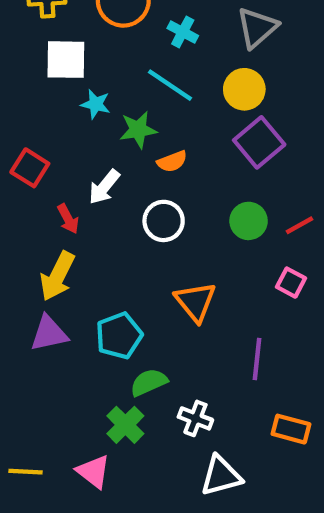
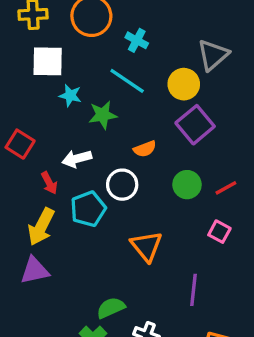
gray triangle: (257, 28) -> (213, 55), moved
orange semicircle: (172, 161) -> (145, 149), moved
white arrow: (104, 187) -> (77, 159), turned 36
cyan pentagon: (119, 336) -> (88, 209), moved

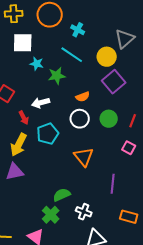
white circle: (122, 185) -> (80, 119), moved
red line: (226, 188) -> (133, 121), turned -40

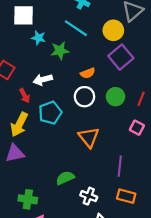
green cross: (51, 215) -> (28, 199), moved, turned -36
orange rectangle: (129, 217) -> (126, 196), moved

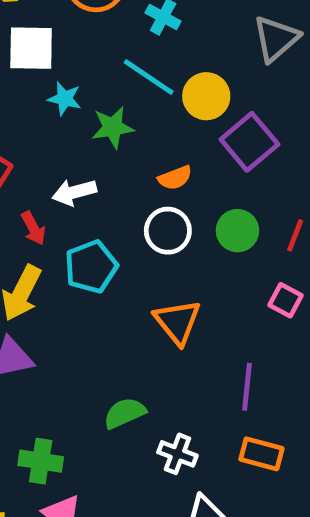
yellow circle: (113, 30) -> (206, 96), moved

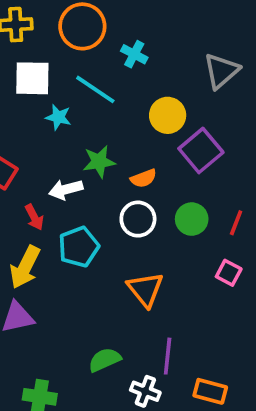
cyan line: (149, 77) -> (95, 89), moved
green star: (113, 127) -> (99, 162), moved
purple line: (247, 387) -> (168, 356), moved

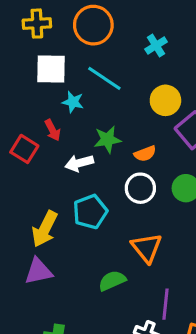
cyan cross: (134, 54) -> (156, 45), moved, turned 30
red arrow: (34, 217) -> (53, 130), moved
green semicircle: (105, 360) -> (112, 281), moved

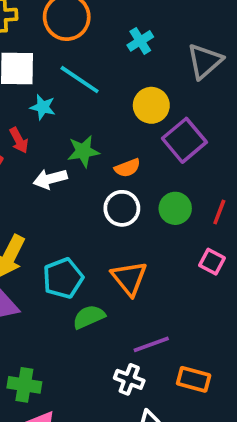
cyan pentagon: (90, 212) -> (63, 278), moved
purple line: (165, 304) -> (151, 344), turned 64

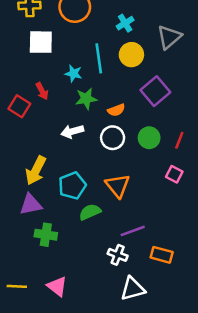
cyan line: (80, 80) -> (99, 58), moved, turned 48
yellow circle: (151, 105) -> (131, 55), moved
cyan star: (43, 107) -> (74, 73), moved
white arrow: (50, 179) -> (72, 131), moved
green cross: (24, 385) -> (46, 235), moved

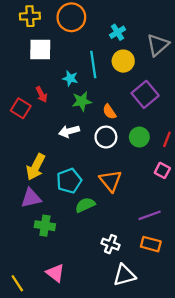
orange semicircle: (116, 110) -> (109, 112), turned 77
purple line: (133, 231) -> (150, 215), moved
yellow line: (17, 286) -> (17, 283), moved, turned 54

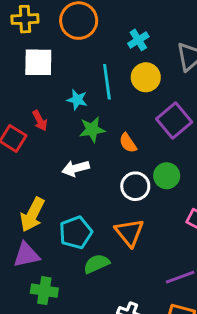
white circle: (106, 137) -> (135, 186), moved

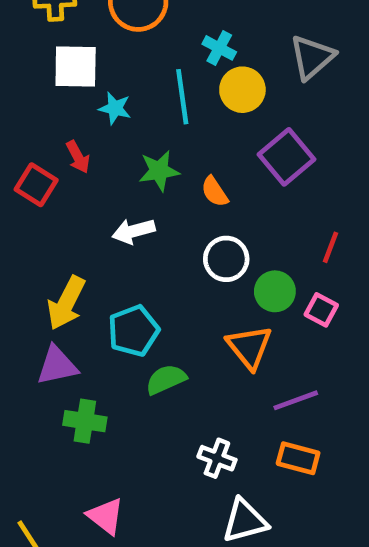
cyan cross: (138, 40) -> (219, 48), moved, turned -30
cyan star: (77, 100) -> (115, 108), moved
green circle: (167, 176) -> (275, 291), moved
orange triangle: (129, 232) -> (249, 347), moved

